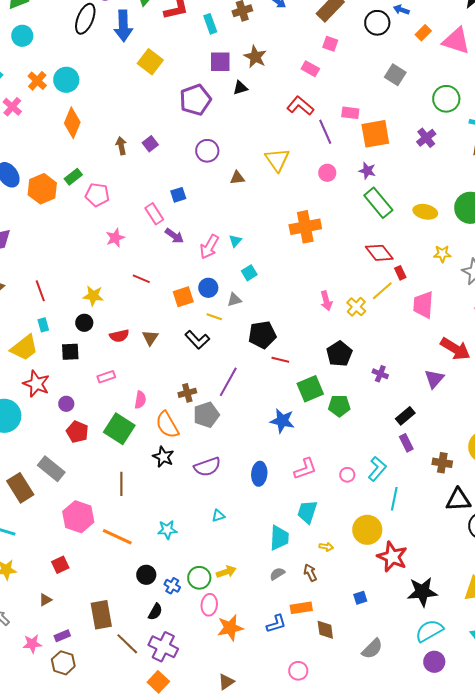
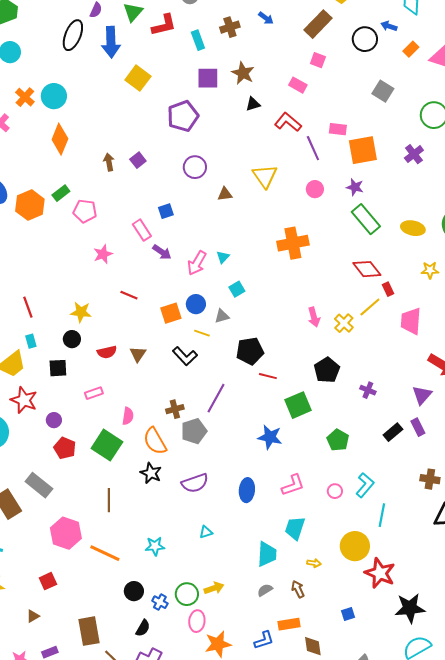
black triangle: (240, 88) -> (253, 104), moved
green pentagon: (339, 406) -> (338, 440), moved, turned 30
purple rectangle: (406, 443) -> (418, 427), moved

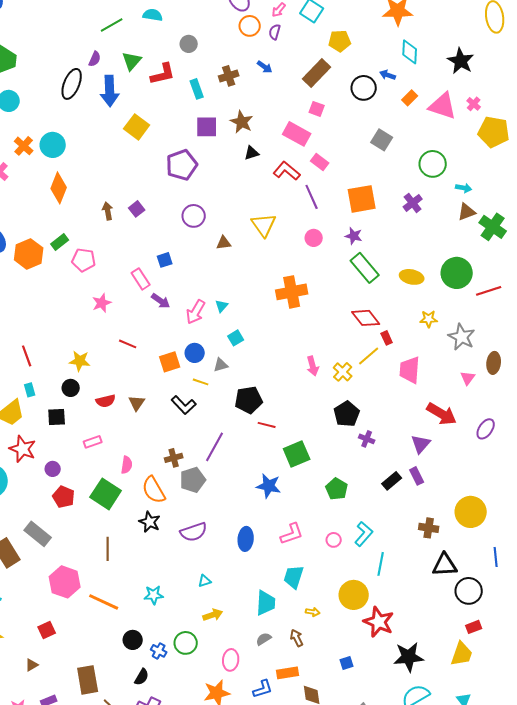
pink rectangle: (298, 85) -> (297, 134), size x1.5
pink rectangle: (338, 129) -> (320, 162), moved, turned 30
black pentagon: (327, 370) -> (347, 414), moved
yellow arrow: (214, 588) -> (213, 615), moved
pink ellipse: (197, 621) -> (231, 660), moved

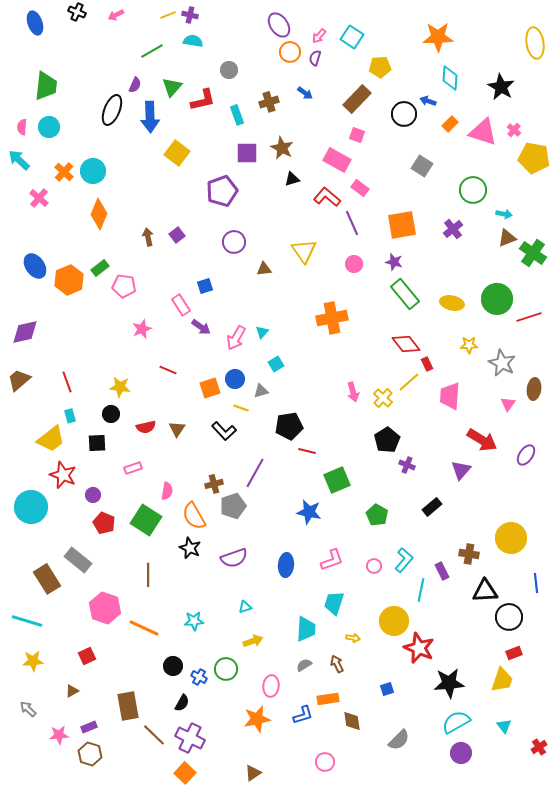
purple rectangle: (417, 476) -> (442, 571), moved

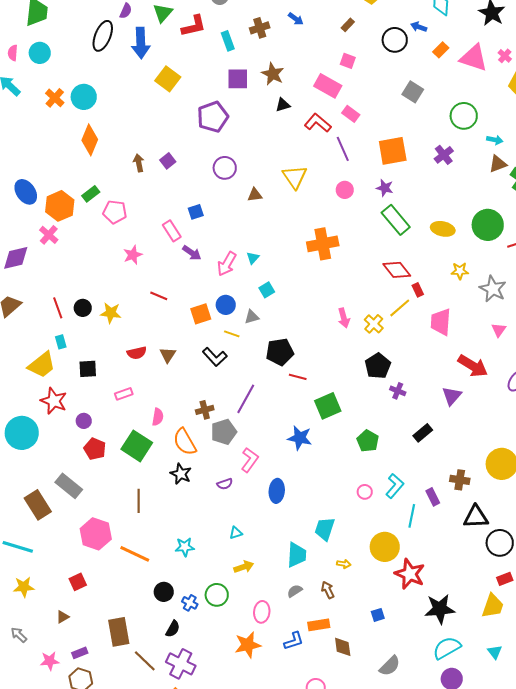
brown rectangle: (357, 99) -> (348, 25), size x0.5
pink cross: (39, 198) -> (49, 235), moved
black circle: (111, 414) -> (83, 308), moved
purple semicircle: (234, 558) -> (225, 484), size x0.6
pink L-shape: (332, 560) -> (250, 460), moved, turned -35

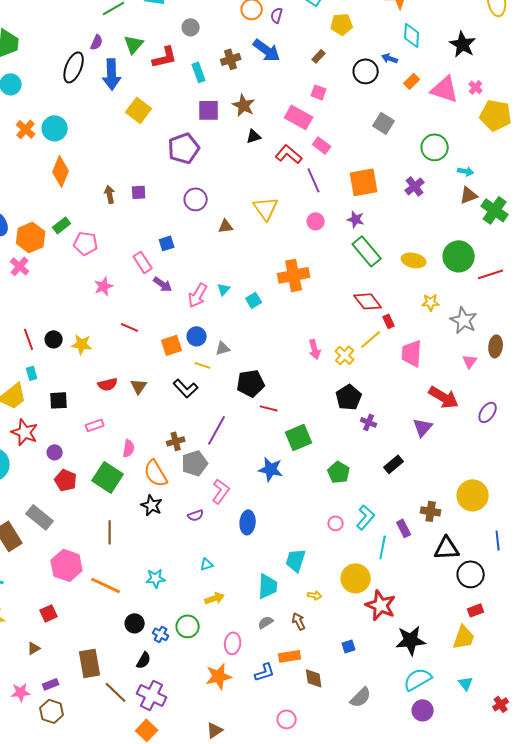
blue arrow: (296, 19) -> (267, 50), size x1.8
purple square: (168, 161) -> (139, 192), turned 35
cyan square: (267, 290) -> (254, 300), moved

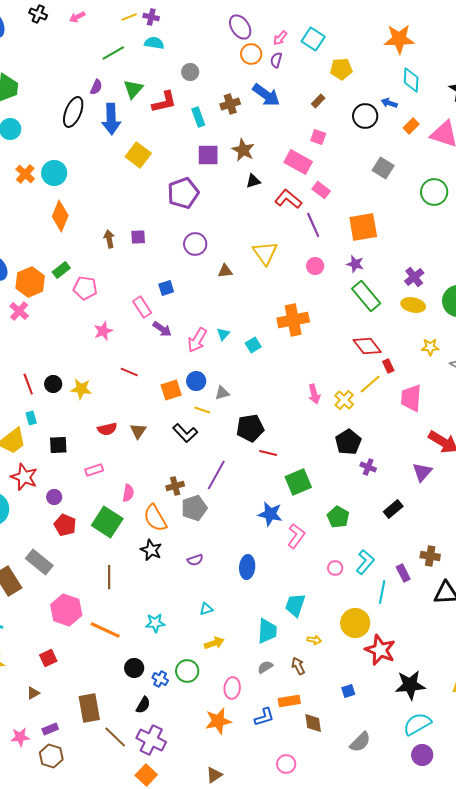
purple cross: (415, 186) -> (414, 277), moved
pink L-shape: (221, 491) -> (296, 536), moved

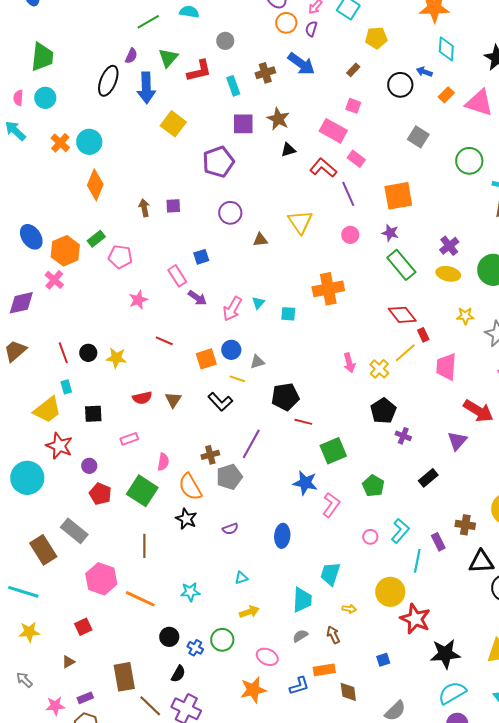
cyan square: (253, 345) -> (288, 314), turned 35
pink ellipse: (232, 688) -> (267, 657), turned -70

